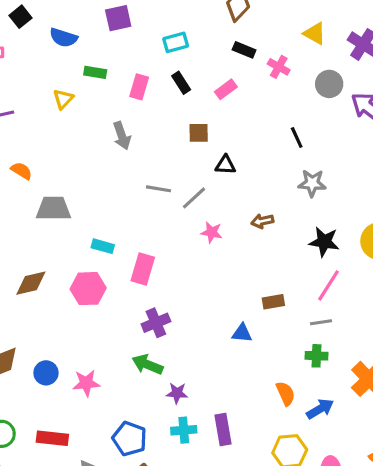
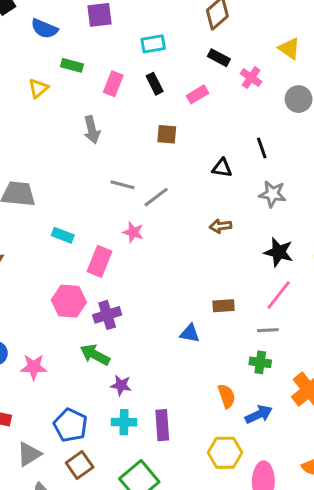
black triangle: (225, 165) -> (222, 168), moved
pink star: (212, 232) -> (133, 232), moved
pink hexagon: (88, 289) -> (69, 301), moved

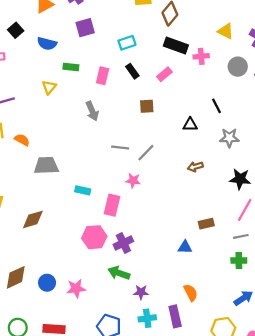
black rectangle: (219, 58) -> (176, 45), size x1.5
pink cross: (251, 78) -> (201, 56), turned -32
orange semicircle: (227, 396) -> (191, 293), moved

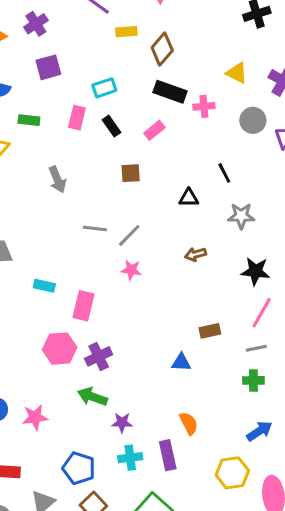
pink rectangle: (103, 76) -> (77, 118), moved
pink star: (133, 181) -> (131, 270), moved

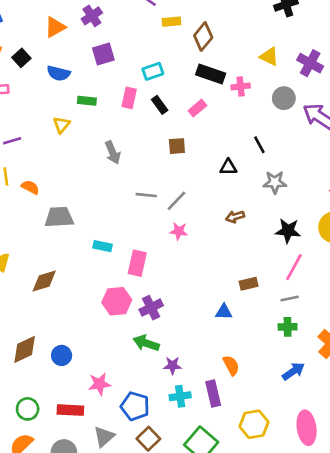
pink star: (35, 417) -> (99, 384), moved
yellow hexagon: (232, 473) -> (254, 424), moved

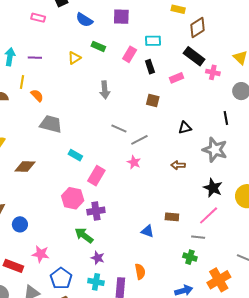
black line: (259, 145) -> (226, 118), moved
black triangle: (228, 167) -> (185, 128), turned -32
gray star: (275, 182) -> (215, 150), size x1.4

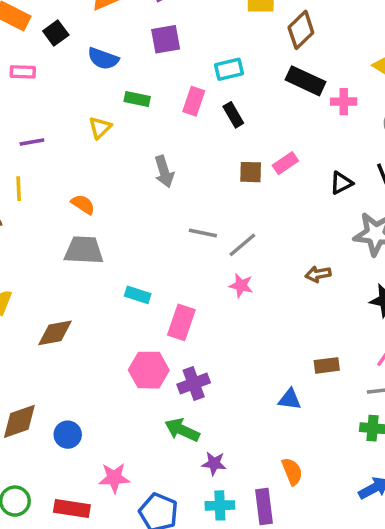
pink rectangle: (177, 78) -> (285, 163), moved
orange semicircle: (37, 96) -> (83, 204), moved
black triangle: (185, 128) -> (341, 183), moved

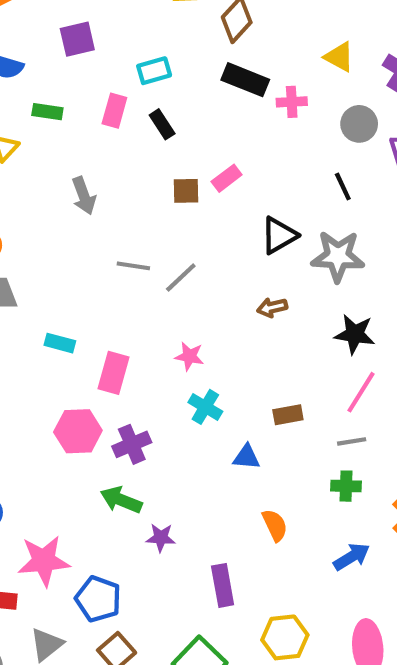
black triangle: (341, 183) -> (279, 235), moved, size x1.4
pink star: (241, 286) -> (189, 356), moved
orange semicircle: (292, 471) -> (275, 525), moved
pink star: (114, 478) -> (44, 561), size x1.4
cyan cross: (220, 505) -> (205, 407), moved, turned 36

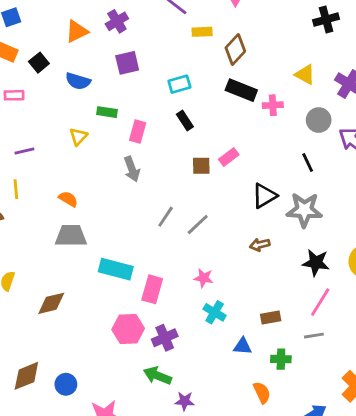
pink rectangle: (114, 111) -> (138, 131), moved
gray line: (133, 266) -> (166, 217), turned -65
cyan rectangle: (60, 343) -> (116, 269), size x1.6
green cross: (346, 486) -> (281, 359), moved

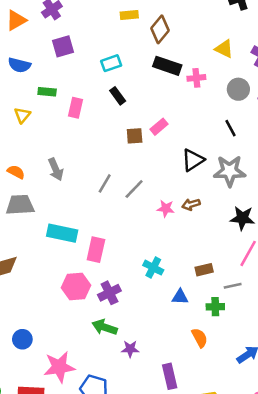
gray arrow: (132, 169) -> (56, 169), moved
pink star: (204, 278) -> (166, 209), moved
gray line: (314, 336) -> (233, 286), moved

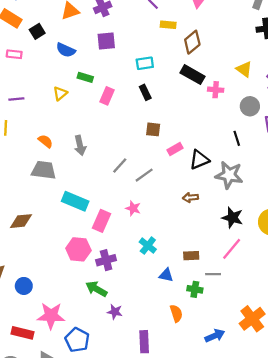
pink rectangle: (159, 127) -> (175, 149), moved
pink star: (166, 209) -> (133, 208), moved

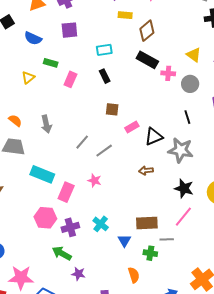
gray circle: (250, 106) -> (190, 84), moved
cyan cross: (148, 246) -> (101, 224), moved
brown rectangle: (191, 256) -> (147, 223), size x1.5
blue triangle: (166, 275) -> (124, 241), turned 48

